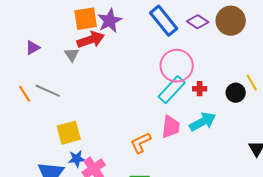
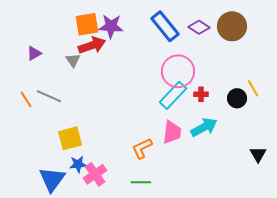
purple star: (110, 21) -> (111, 26), turned 30

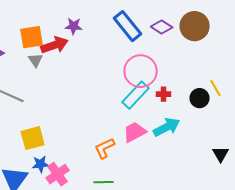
orange square: (87, 24) -> (32, 37), moved
purple star: (111, 26) -> (74, 26), size x0.7
pink trapezoid: (172, 132) -> (135, 132), turned -125

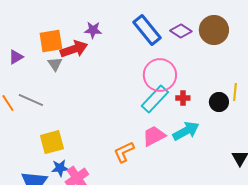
yellow line: (216, 88) -> (235, 92), turned 36

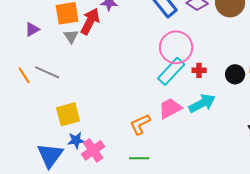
red arrow: (74, 49) -> (90, 21), turned -44

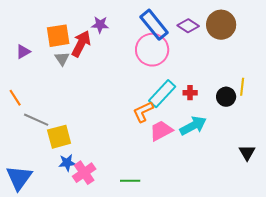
pink circle: (176, 47) -> (152, 50), moved
gray line: (47, 72) -> (36, 120), moved
orange L-shape: (140, 124) -> (143, 112), moved
blue triangle: (50, 155) -> (19, 178), moved

